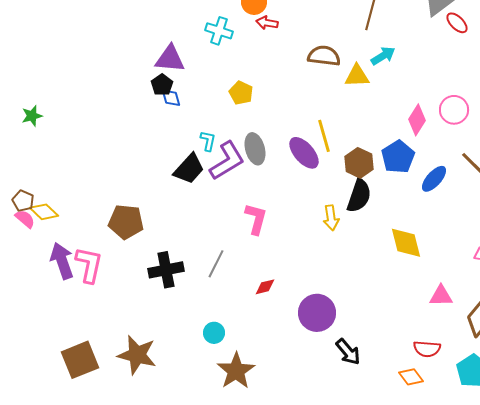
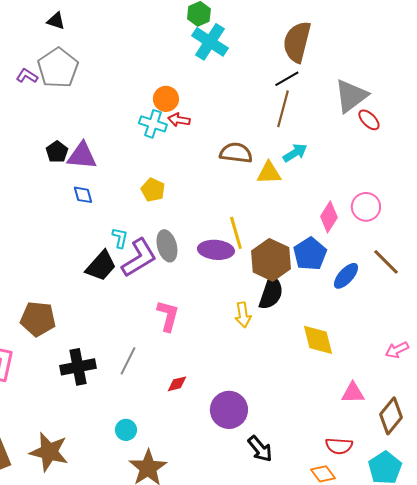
cyan cross: (219, 31) -> (153, 124), moved
black pentagon: (162, 85) -> (57, 152), moved
purple ellipse: (304, 153) -> (216, 250), turned -44
brown hexagon: (359, 163) -> (271, 260), size x1.4

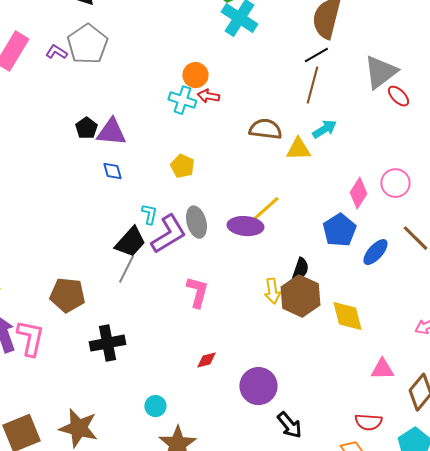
yellow line: (236, 233) -> (265, 209), turned 64
brown hexagon: (271, 260) -> (300, 296), moved
black semicircle: (271, 293) -> (300, 269), size x0.7
gray line: (128, 361) -> (126, 269), moved

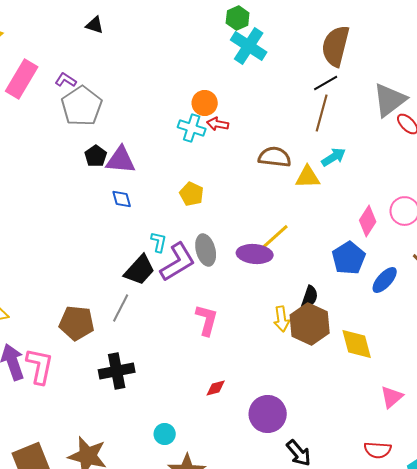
gray pentagon: (87, 44) -> (82, 106), moved
gray line: (126, 269) -> (121, 308), moved
pink triangle: (382, 369) -> (392, 397), turned -40

